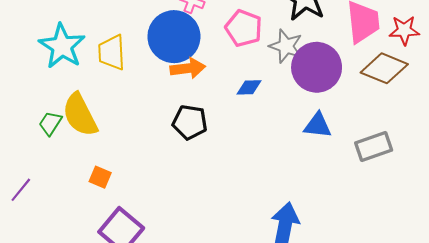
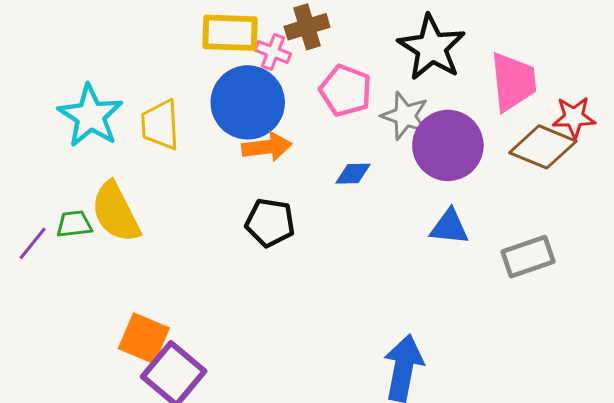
red star: (404, 30) -> (574, 117), moved
green trapezoid: (50, 123) -> (74, 224), turned 50
orange square: (100, 177) -> (144, 338), moved, size x1.6
purple line: (21, 190) -> (33, 243), moved

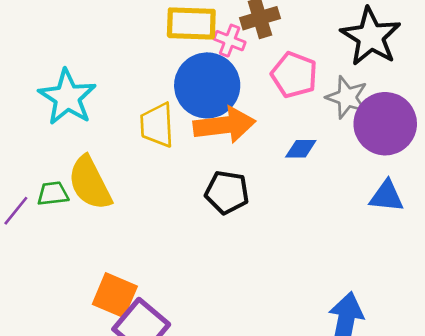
yellow trapezoid: (160, 125) -> (157, 125), moved
orange arrow: (267, 147) -> (224, 125), size x1.4

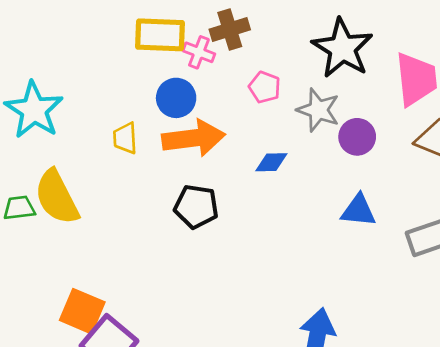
pink pentagon: (294, 75) -> (265, 87), size x0.7
blue circle: (207, 85) -> (176, 98), size x0.6
purple circle: (385, 124) -> (357, 137), size x0.6
yellow trapezoid: (157, 125) -> (125, 138), size x0.7

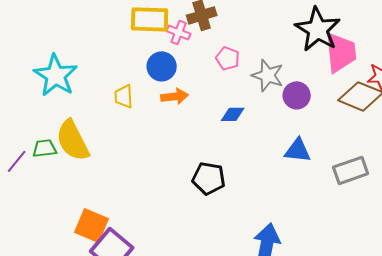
black star: (342, 48) -> (318, 29), moved
orange arrow: (194, 138) -> (175, 96), size x0.6
black pentagon: (196, 207) -> (209, 178), moved

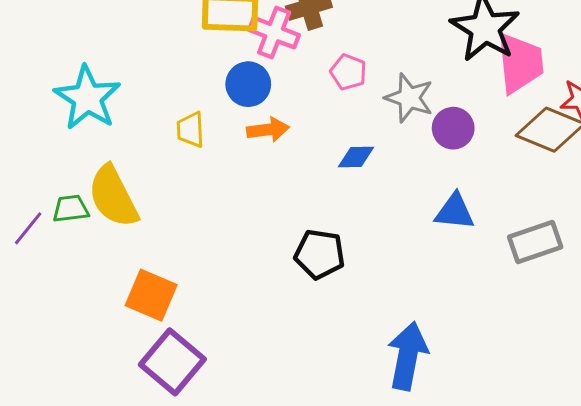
pink cross: (179, 32) -> (274, 33), size x1.4
orange square: (92, 225) -> (151, 295), moved

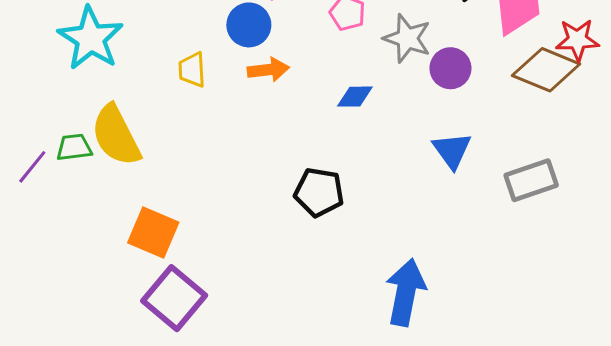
blue triangle: (455, 212) -> (452, 150), turned 48

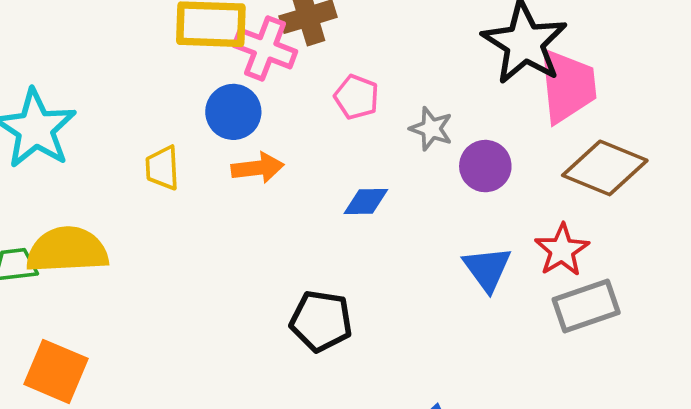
gray star: (407, 38) -> (431, 129), size x0.7
red star: (577, 40) -> (562, 250), moved, turned -30
yellow semicircle: (116, 135) -> (67, 250), turned 114
orange square: (153, 233) -> (56, 371), moved

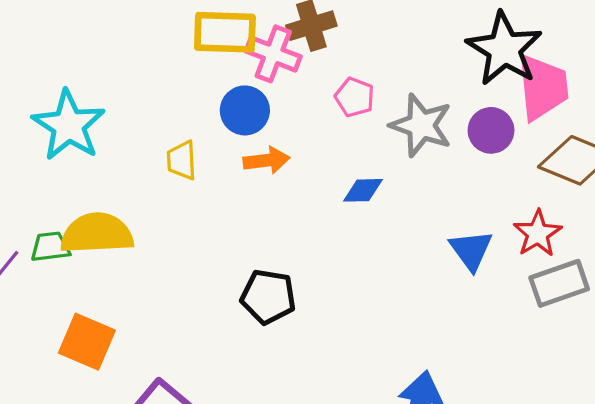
gray star: (431, 129) -> (421, 125), size x1.6
purple circle: (485, 166) -> (491, 130), moved
black pentagon: (321, 321) -> (268, 297), moved

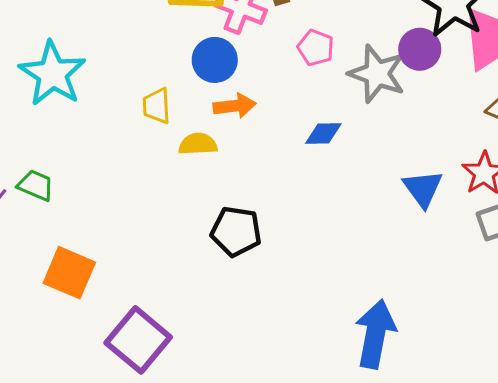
purple circle: (491, 130) -> (420, 49), moved
yellow semicircle: (97, 233) -> (198, 144), moved, size x0.6
green trapezoid: (50, 247) -> (36, 185), turned 30

